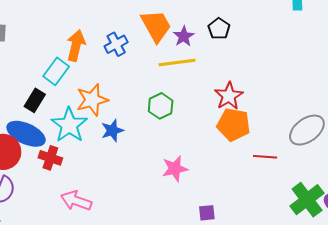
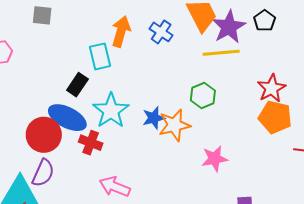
purple star: (184, 36) -> (229, 27), size x1.6
blue cross: (116, 44) -> (161, 32), turned -30
cyan rectangle: (56, 71) -> (100, 56), turned -52
orange star: (92, 100) -> (174, 125), moved

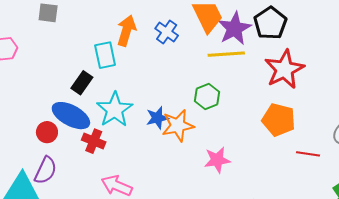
black pentagon: (264, 21) -> (270, 23), size x1.5
red star: (272, 88) -> (284, 69), moved, size x1.4
red circle: (44, 135) -> (47, 132), size x0.6

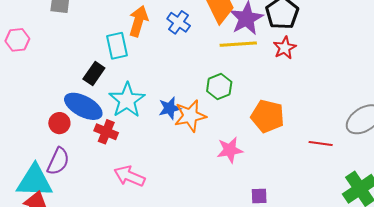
red star: (284, 69) -> (285, 48), moved, size x0.6
orange pentagon: (279, 120) -> (267, 116), moved

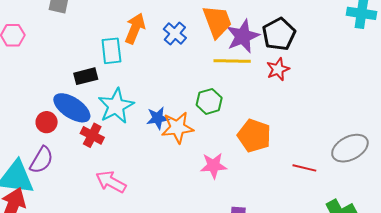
black rectangle: (94, 73) -> (86, 76), turned 35

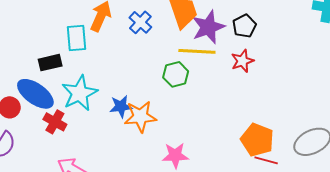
black pentagon: (279, 34) -> (244, 26), size x0.7
green hexagon: (209, 101) -> (176, 74), moved
orange pentagon: (254, 136) -> (257, 140), moved

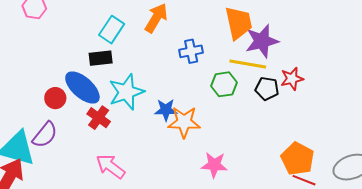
blue cross: (140, 22) -> (191, 51), moved, turned 30
black pentagon: (244, 26) -> (267, 89), moved, turned 30
cyan rectangle: (76, 38) -> (112, 30), moved, turned 32

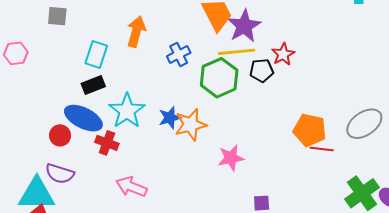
green hexagon: (224, 84) -> (219, 78), size x1.5
purple semicircle: (45, 135) -> (60, 174), turned 84

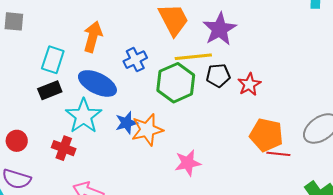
purple star: (244, 26) -> (220, 29), moved
red star: (283, 54) -> (249, 84), moved
blue ellipse: (83, 118) -> (97, 83), moved

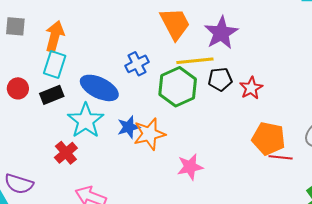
orange arrow: (93, 37) -> (55, 36), moved
red circle: (17, 141) -> (18, 88), moved
red cross: (64, 148) -> (66, 153), turned 30

